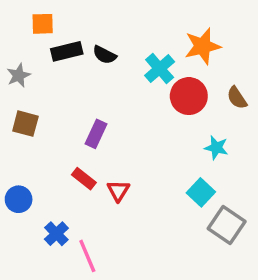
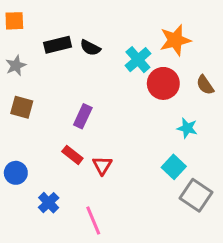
orange square: (43, 24) -> (14, 21), moved
pink line: (87, 256) -> (93, 220), moved

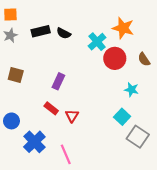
orange star: (175, 40) -> (123, 28), turned 30
gray star: (16, 66) -> (10, 35), moved
blue cross: (49, 203) -> (34, 142), size x1.5

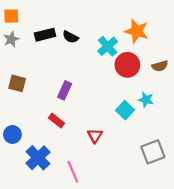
brown semicircle: (144, 59) -> (160, 66), turned -72
red triangle: (72, 116) -> (95, 136), moved
cyan square: (122, 117) -> (125, 110), moved
gray square: (138, 137) -> (153, 152), turned 35

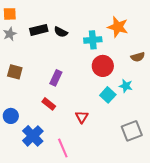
cyan cross: (108, 46) -> (93, 40), turned 36
red circle: (127, 65) -> (103, 66), moved

